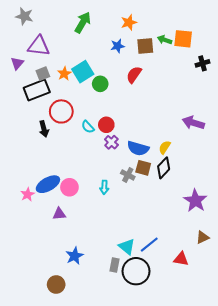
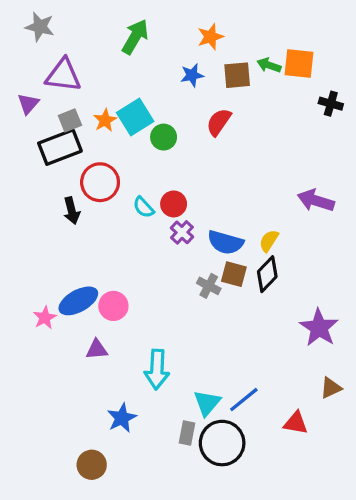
black cross: (203, 63) -> (331, 104), turned 32
cyan arrow: (104, 187) -> (157, 369), moved, size x1.6
cyan triangle: (127, 247) -> (207, 403), turned 30

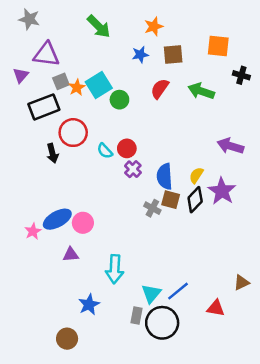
green arrow: (135, 37) -> (99, 26), turned 105
green arrow: (269, 65) -> (201, 91), moved, size x1.5
gray square: (70, 120) -> (61, 81), moved
blue semicircle: (225, 242) -> (165, 176), turned 70
purple star: (319, 328) -> (222, 191), moved

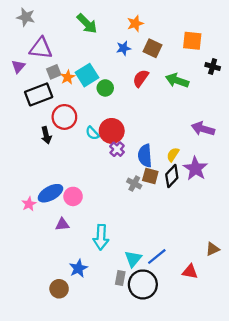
brown square: (173, 55) -> (152, 48), turned 30
red circle: (127, 148) -> (112, 131), size x1.5
brown circle: (67, 339) -> (59, 289), moved

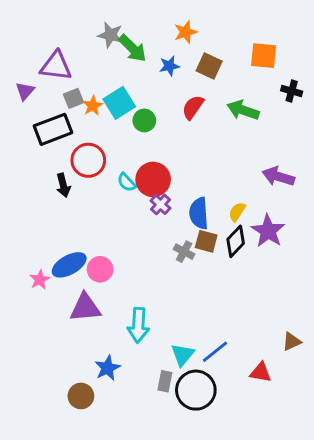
gray star: (26, 17) -> (110, 35), moved
green arrow: (87, 24) -> (132, 48), moved
purple triangle: (62, 224) -> (85, 308), size x1.6

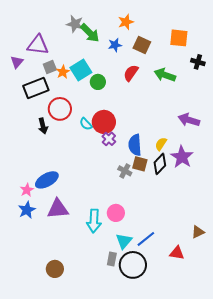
pink circle: (100, 269) -> (116, 213), moved
blue star: (107, 368) -> (27, 210), moved

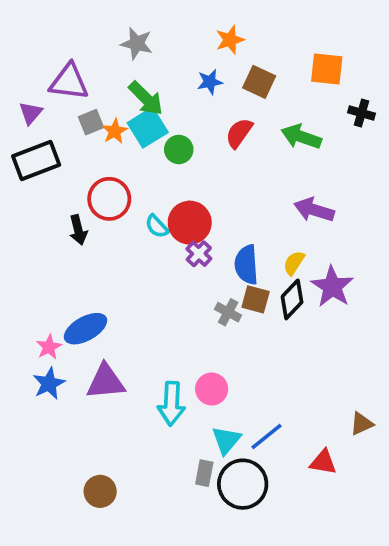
green arrow: (90, 33) -> (146, 98), moved
black rectangle: (36, 88) -> (36, 160), moved
purple arrow: (189, 120) -> (314, 210), moved

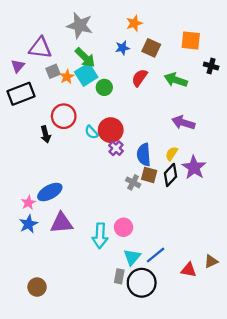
gray star: (137, 43) -> (80, 25), size x1.4
brown triangle: (362, 424) -> (211, 261), moved
brown circle: (100, 491) -> (37, 287), moved

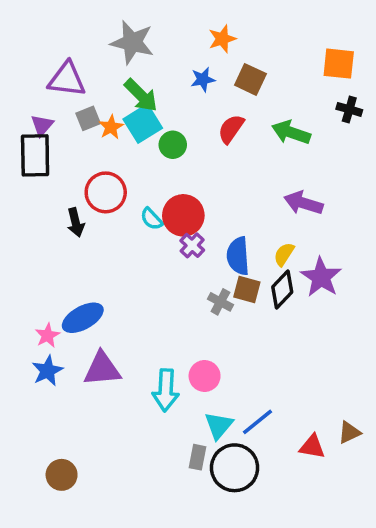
orange square: (191, 40) -> (339, 64), moved
purple triangle: (18, 66) -> (42, 125), moved
black rectangle: (21, 94) -> (35, 155), turned -70

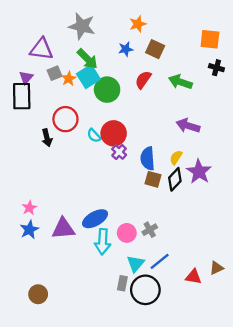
green circle: (173, 145) -> (107, 90), size x1.5
gray cross: (220, 302) -> (150, 230), moved, turned 32
blue ellipse: (83, 318) -> (95, 219), moved

